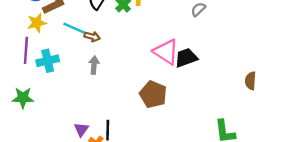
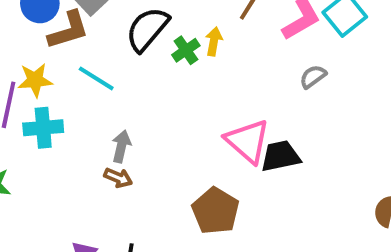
yellow star: (37, 23) -> (35, 80), moved
brown arrow: (92, 37) -> (118, 178), moved

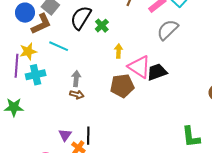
yellow arrow: (214, 41) -> (119, 51), moved
gray semicircle: (313, 77) -> (168, 30), size x1.6
brown pentagon: (215, 211) -> (122, 86), moved, turned -30

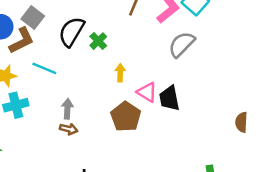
pink triangle: (139, 67) -> (147, 92), size x0.7
black trapezoid: (157, 72) -> (169, 98), turned -80
brown pentagon: (122, 86) -> (126, 117), turned -30

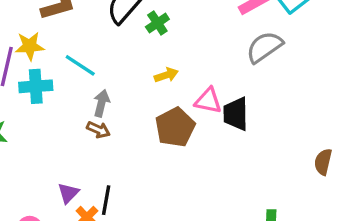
cyan line: (44, 68) -> (80, 65), moved
yellow arrow: (120, 73) -> (166, 75), moved, turned 60
pink triangle: (147, 92) -> (208, 101), turned -30

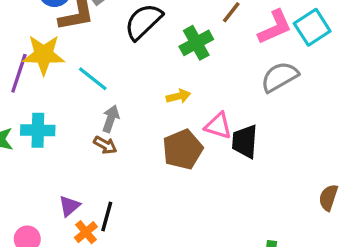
green cross: (157, 23) -> (196, 43), moved, size x1.4
yellow star: (30, 46) -> (44, 55), size x1.4
cyan cross: (36, 86) -> (38, 130), moved

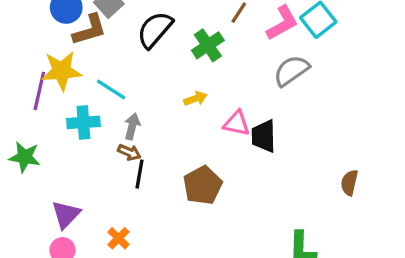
cyan cross: (38, 130) -> (83, 122), moved
brown pentagon: (183, 149) -> (203, 185), moved
purple triangle: (69, 206) -> (66, 214), moved, size x1.4
black line: (107, 216) -> (140, 174), moved

